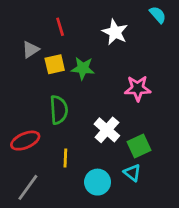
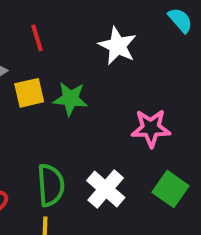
green semicircle: (59, 110) -> (51, 185), moved
green square: (139, 146) -> (170, 189), moved, turned -30

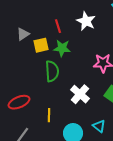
red line: (37, 38) -> (58, 26), moved
green semicircle: (51, 185) -> (52, 71), moved

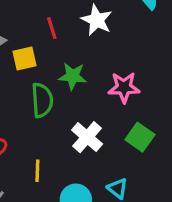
green star: (62, 48) -> (73, 76), moved

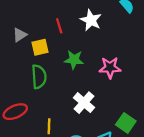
green semicircle: (42, 100) -> (39, 77), moved
green square: (140, 137) -> (126, 123), moved

